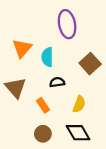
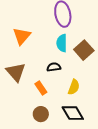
cyan semicircle: (47, 57) -> (62, 43), moved

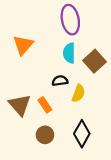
brown triangle: (16, 72) -> (20, 105), moved
yellow semicircle: (74, 87) -> (78, 93), moved
black diamond: (73, 113) -> (82, 134), turned 60

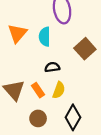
cyan semicircle: (69, 53) -> (45, 37), moved
yellow semicircle: (78, 93) -> (59, 90), moved

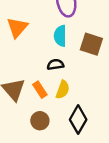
cyan semicircle: (45, 37) -> (60, 36), moved
brown square: (85, 49) -> (91, 44), turned -30

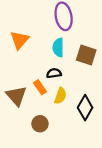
orange rectangle: (40, 90) -> (40, 87), moved
black diamond: (78, 120) -> (85, 108), moved

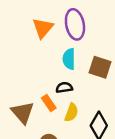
orange triangle: (20, 40) -> (43, 28), moved

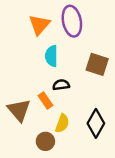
cyan semicircle: (69, 59) -> (51, 56), moved
yellow semicircle: (71, 113) -> (62, 123), moved

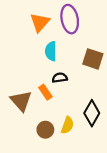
yellow semicircle: (62, 123) -> (67, 125), moved

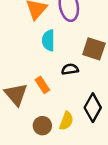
black semicircle: (60, 78) -> (70, 69), moved

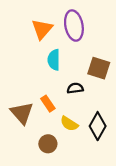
yellow semicircle: (66, 121) -> (69, 124), moved, turned 102

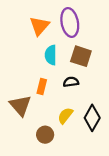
brown square: (99, 68) -> (81, 56), moved
orange rectangle: (48, 104) -> (42, 86), moved, turned 48
yellow semicircle: (69, 124) -> (65, 116), turned 96

